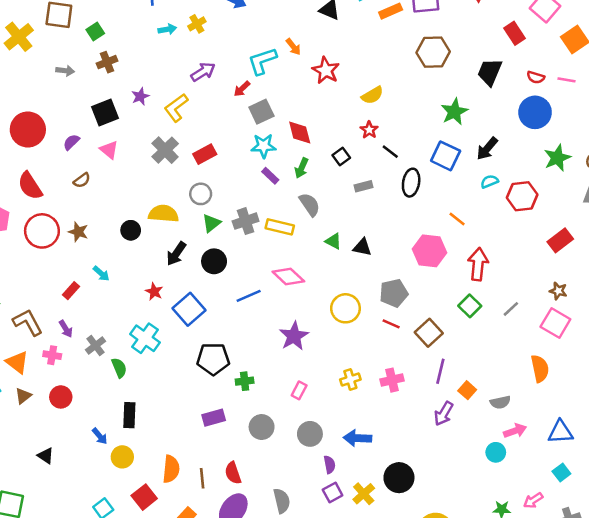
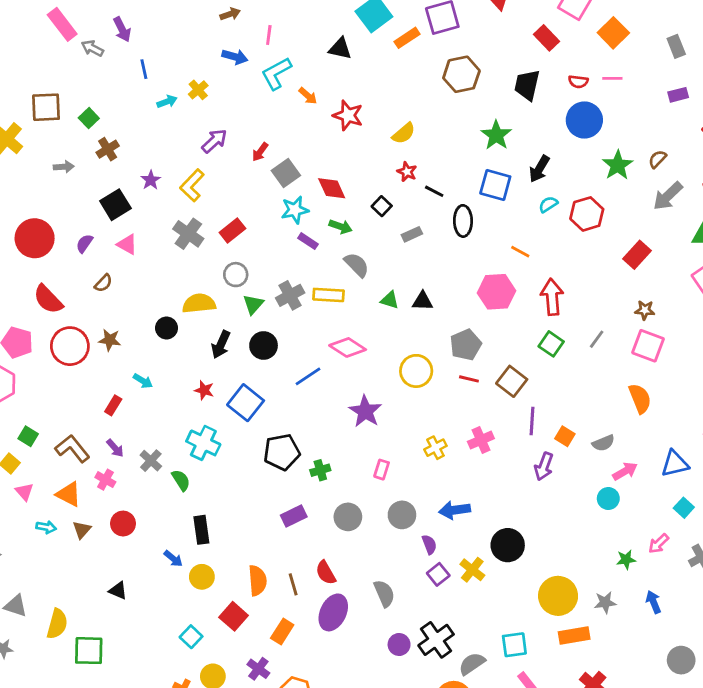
cyan L-shape: (262, 61) -> (276, 73), moved
green arrow: (301, 168) -> (341, 227), turned -84
pink cross: (52, 355) -> (105, 480), turned 30

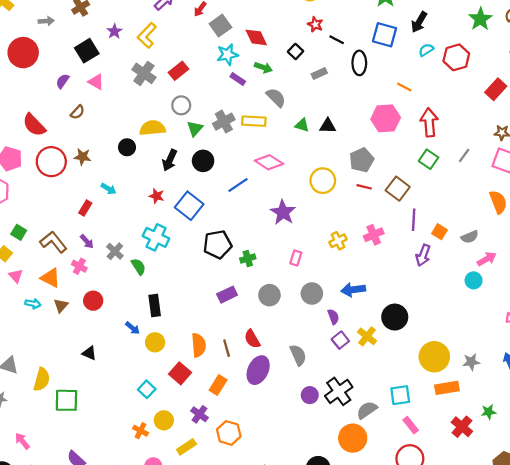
red circle: (35, 238) -> (23, 53), moved
green star: (626, 560) -> (489, 412), moved

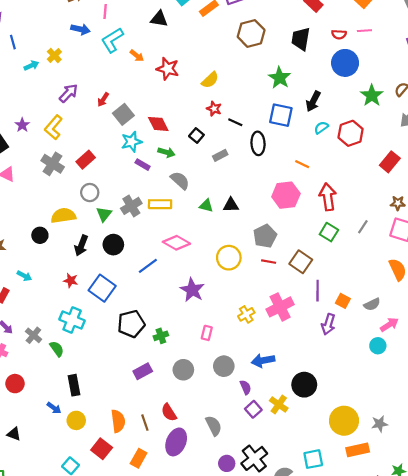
pink cross: (374, 235) -> (280, 307), size x1.4

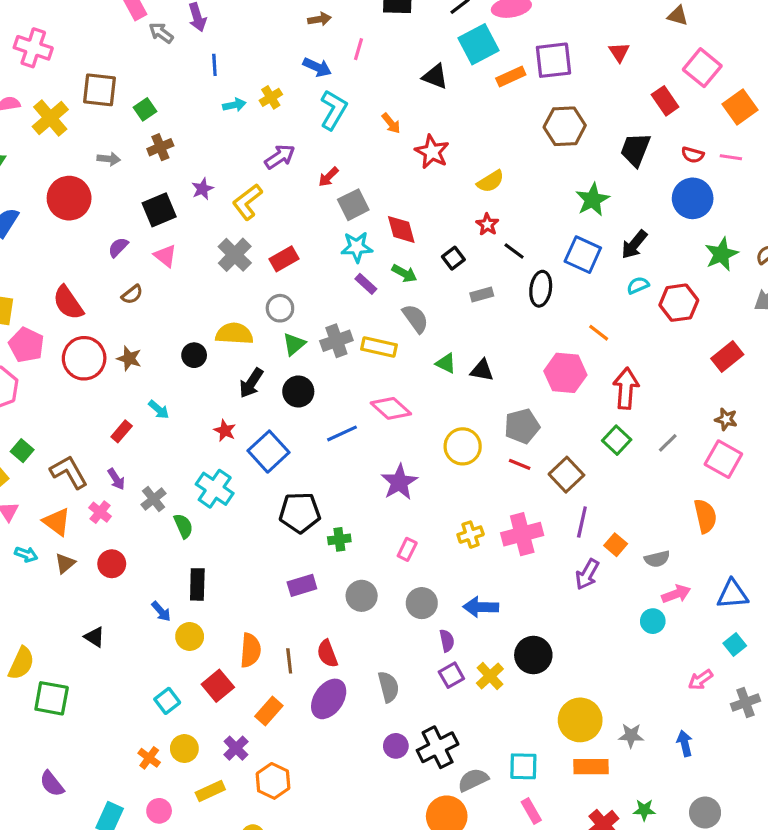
cyan L-shape: (112, 40) -> (333, 110), moved, turned 140

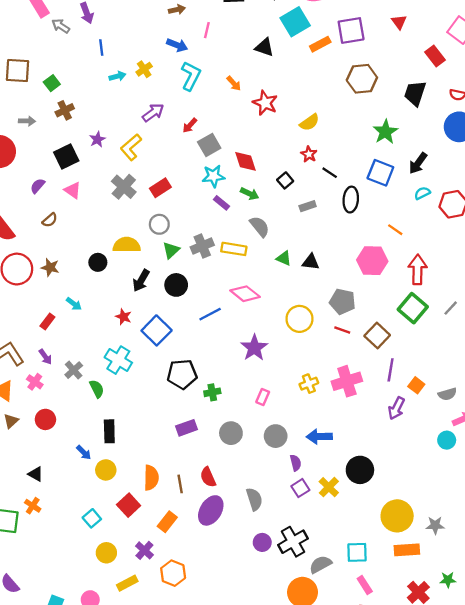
gray pentagon: (522, 426) -> (342, 302), turned 30
green square: (617, 440) -> (413, 308), size x1.4
orange cross: (149, 758) -> (33, 506), moved

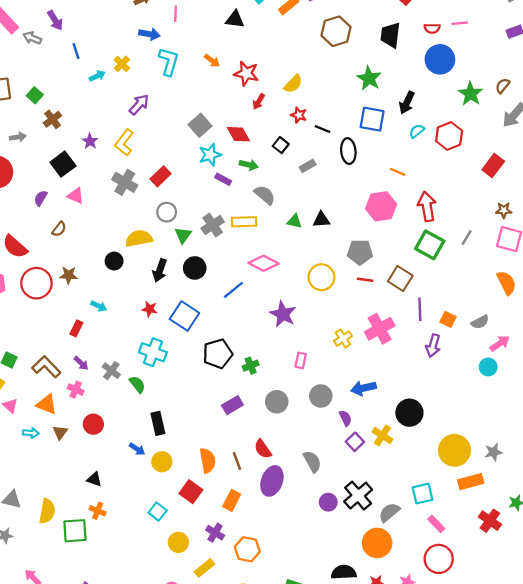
red arrow: (190, 125) -> (259, 102), moved

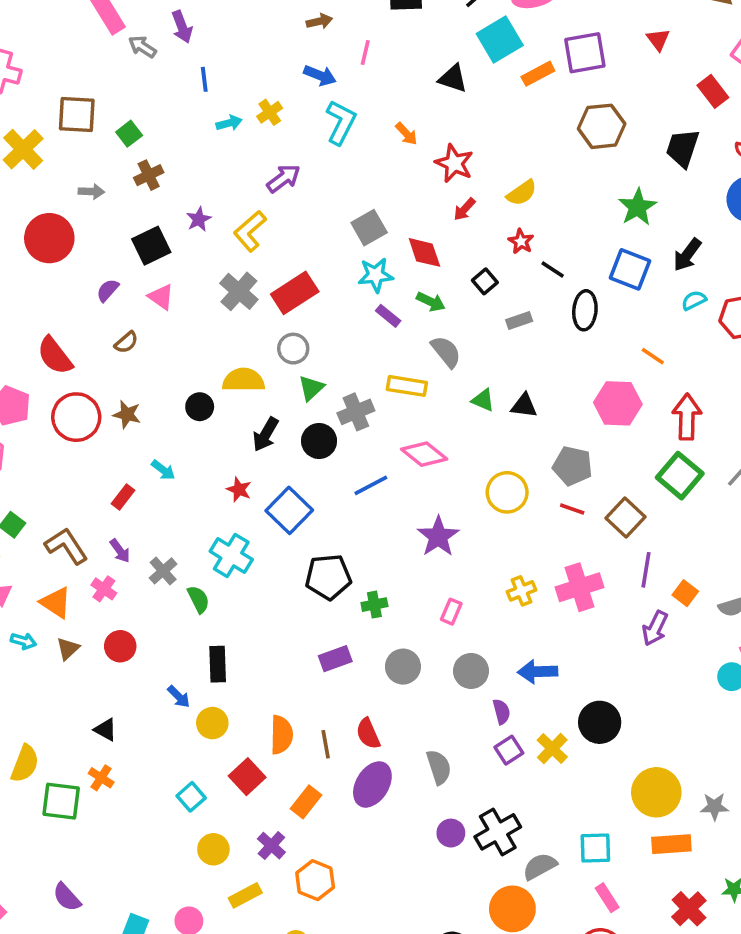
red rectangle: (161, 176) -> (295, 293), size x1.4
gray cross: (213, 225) -> (356, 412), moved

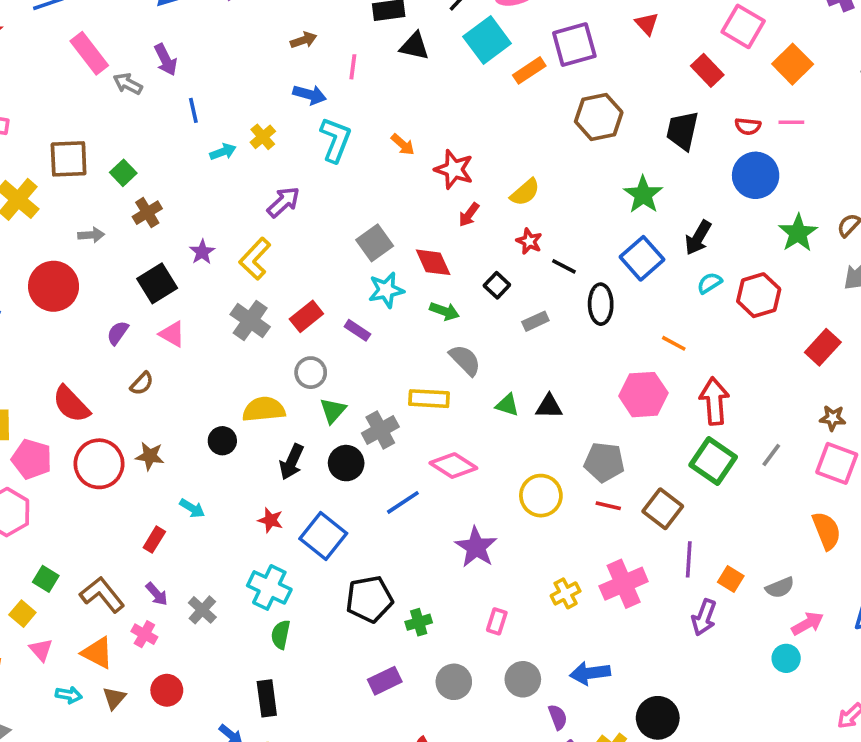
black triangle: (453, 79) -> (414, 46), moved
blue square: (630, 269) -> (642, 258), turned 33
red rectangle: (295, 293) -> (306, 316), size x0.7
purple rectangle: (388, 316) -> (357, 330), moved
green semicircle: (198, 599) -> (281, 635), moved, turned -136

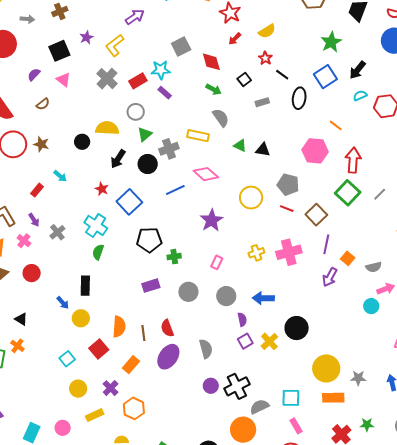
cyan star: (386, 290) -> (161, 70), moved

